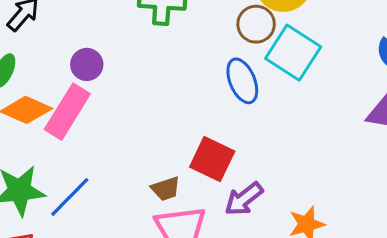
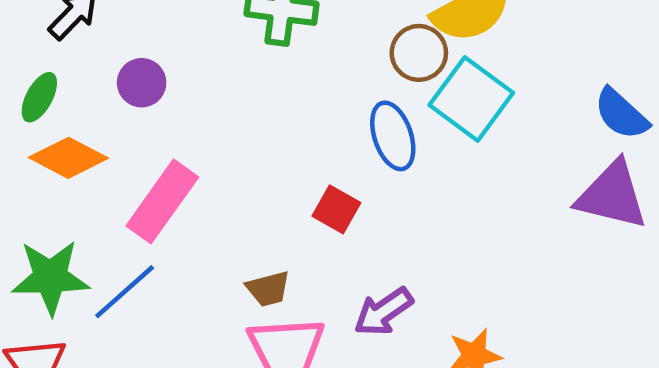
purple circle: (87, 64) -> (142, 83), moved
pink rectangle: (67, 112) -> (162, 201), moved
red square: (212, 159) -> (336, 209), moved, size x0.7

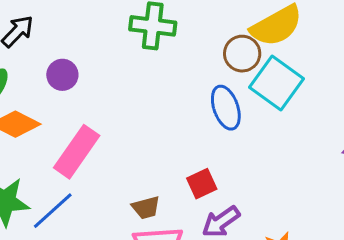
red square: (336, 209) -> (202, 184), moved, turned 36

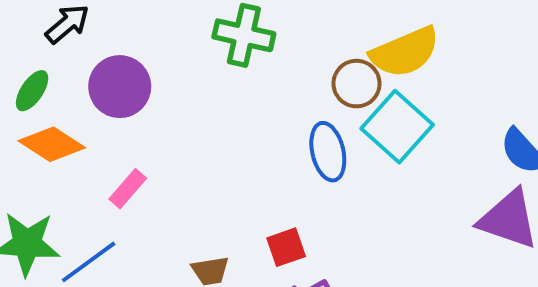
purple circle: (62, 75) -> (120, 87), size x1.5
pink rectangle: (77, 152) -> (128, 189), size x0.6

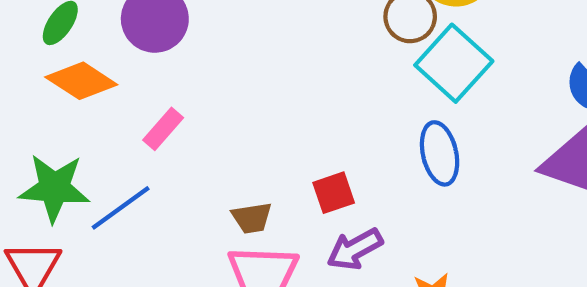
blue ellipse: (328, 152) -> (440, 153), moved

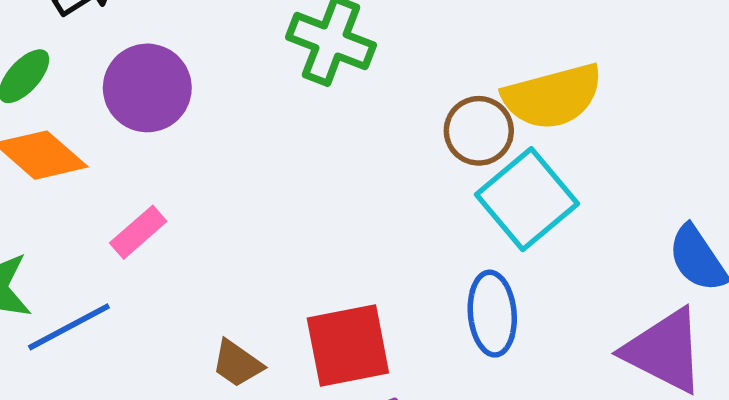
red square: (334, 193) -> (348, 346), size x1.6
brown trapezoid: (252, 218) -> (237, 364), turned 36

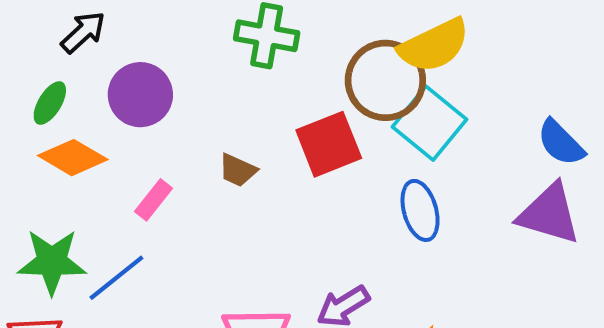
brown circle: (479, 131) -> (385, 80), size x1.6
red square: (348, 346) -> (329, 144), moved
brown trapezoid: (237, 364) -> (238, 170), moved

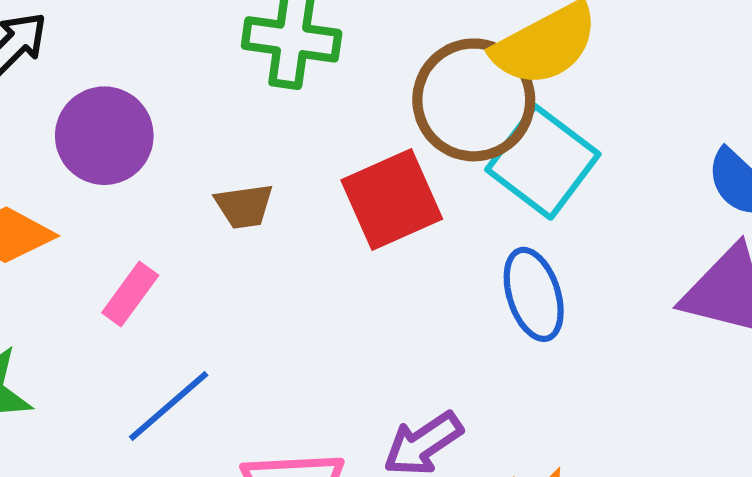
brown trapezoid: (238, 170) -> (244, 206), moved, turned -30
blue line: (116, 278) -> (169, 406), moved

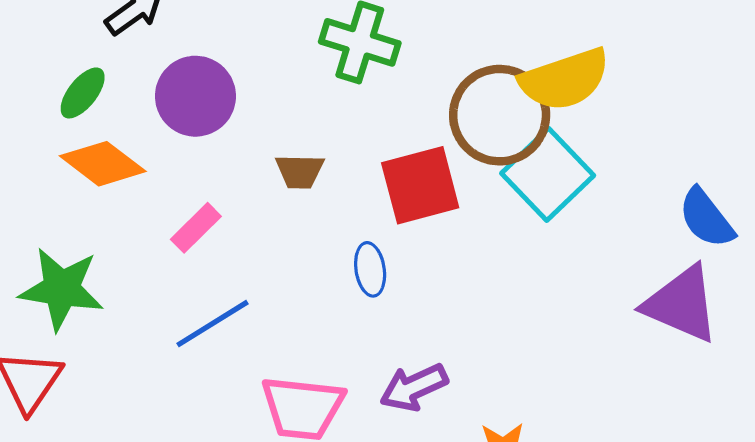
blue ellipse: (534, 294) -> (370, 269), moved, size x0.7

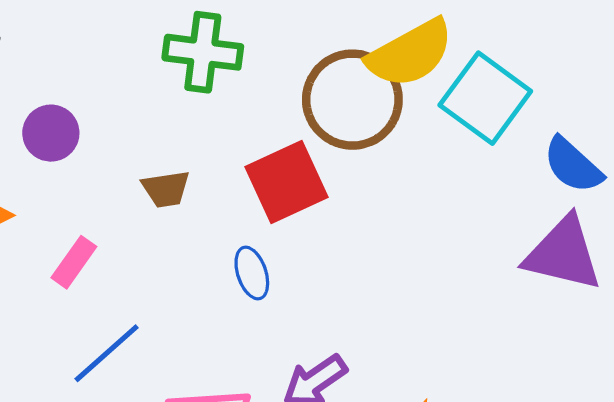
purple circle: (195, 96) -> (51, 133), size x0.7
cyan square: (548, 174) -> (485, 98), moved

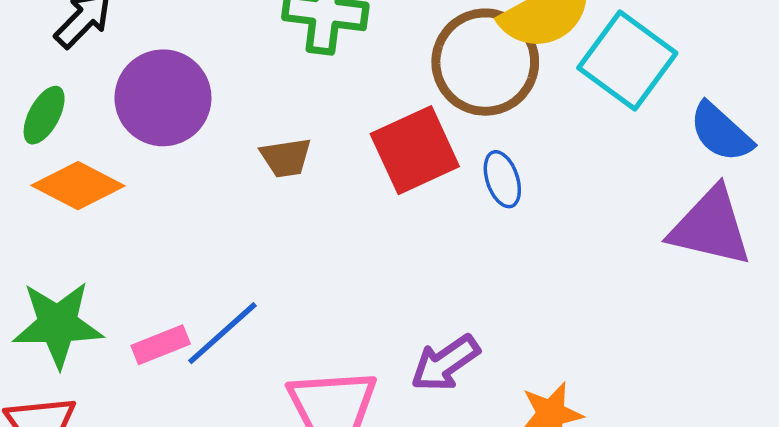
purple circle: (51, 133) -> (163, 98), size x1.6
pink rectangle: (74, 262) -> (161, 345), moved, turned 33
blue ellipse: (252, 273) -> (502, 179), moved

